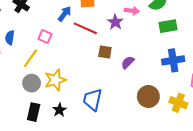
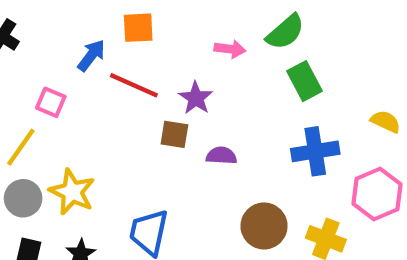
purple star: (115, 22) -> (196, 98), moved
green rectangle: (168, 26) -> (305, 81), turned 72
purple semicircle: (128, 62) -> (221, 156), turned 48
yellow star: (55, 80) -> (72, 192), turned -30

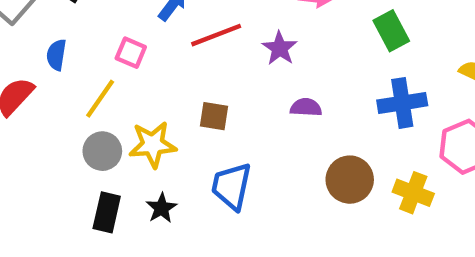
red line: (134, 85) -> (216, 35), turned -45
brown square: (174, 134) -> (214, 116), moved
yellow star: (72, 192) -> (153, 145), turned -30

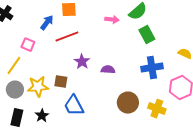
purple star: (280, 48) -> (82, 62), moved
brown square: (214, 116) -> (61, 82), moved
blue trapezoid: (231, 186) -> (74, 106), turned -40

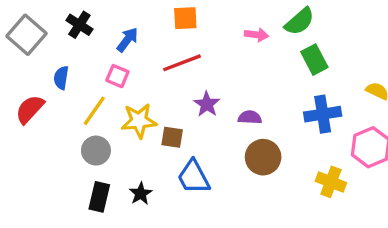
blue arrow: (47, 23) -> (127, 40), moved
yellow star: (38, 87) -> (139, 121), moved
brown circle: (128, 103) -> (263, 157), moved

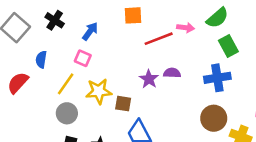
red line: (182, 63) -> (159, 39), moved
blue cross: (323, 114) -> (217, 78), moved
purple semicircle: (250, 117) -> (172, 73), moved
brown circle: (263, 157) -> (214, 118), moved

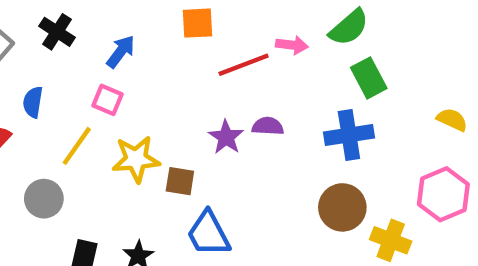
gray circle: (67, 113) -> (44, 199), moved

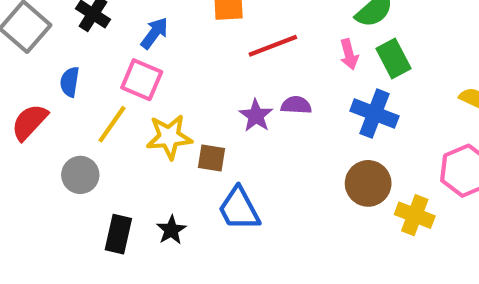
pink arrow: (292, 45) -> (349, 54), moved, turned 68
pink square: (107, 100) -> (142, 80), size x1.4
blue cross: (349, 135) -> (374, 114), turned 30

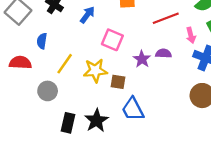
red line: (273, 46) -> (166, 18), moved
pink arrow: (349, 54) -> (191, 35), moved
pink square: (142, 80) -> (112, 40), moved
red semicircle: (29, 122) -> (20, 63), turned 50
black star: (171, 230) -> (96, 121), size x1.5

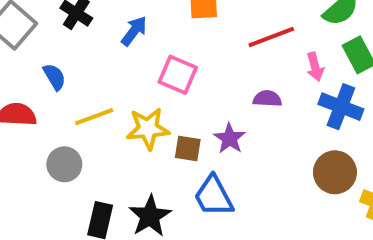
blue semicircle: (42, 41) -> (54, 77), turned 140
purple star: (142, 59) -> (229, 138), moved
yellow line: (65, 64) -> (94, 117), turned 35

